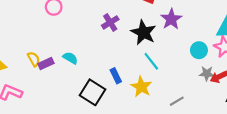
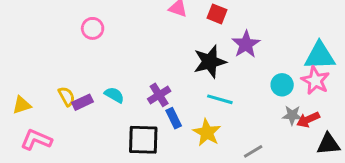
purple cross: (110, 22) -> (159, 95), moved
black star: (144, 32) -> (210, 62), turned 30
cyan line: (151, 61) -> (220, 99), turned -36
black square: (92, 92) -> (143, 140), turned -30

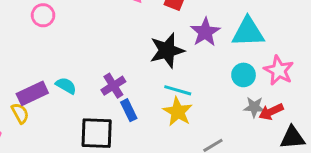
cyan triangle: (320, 56) -> (248, 32), moved
yellow semicircle: (67, 96) -> (20, 113), moved
purple rectangle: (82, 102) -> (32, 93), size x1.4
yellow star: (207, 133) -> (178, 112), moved

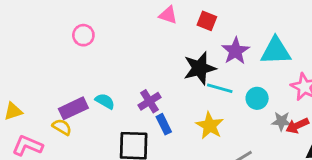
cyan circle: (244, 75) -> (257, 98), moved
cyan line: (178, 90) -> (220, 88), moved
yellow semicircle: (20, 113) -> (62, 127), turned -30

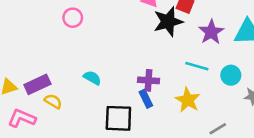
black star: (200, 68) -> (168, 22), moved
purple cross: (149, 101) -> (149, 80), moved, turned 36
purple rectangle: (73, 108) -> (37, 84), moved

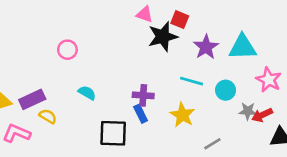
pink circle: (73, 18) -> (67, 50), moved

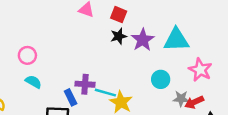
black star: (163, 37) -> (119, 36), moved, size x0.6
pink circle: (67, 50) -> (27, 55), moved
cyan line: (192, 81) -> (105, 93), moved
blue rectangle: (141, 114) -> (71, 97), moved

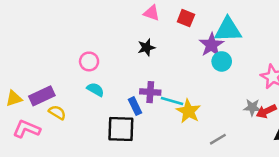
black star: (119, 36) -> (146, 47), moved
cyan triangle: (176, 40) -> (228, 30), moved
cyan circle: (161, 79) -> (222, 61), moved

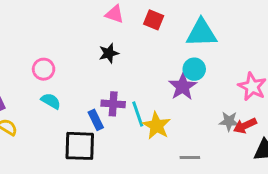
purple star: (211, 45) -> (183, 87), moved
cyan line: (172, 101) -> (138, 114), turned 55
gray line: (218, 139) -> (190, 158), turned 30

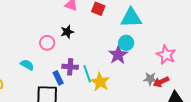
pink circle: (44, 69) -> (47, 43), moved

